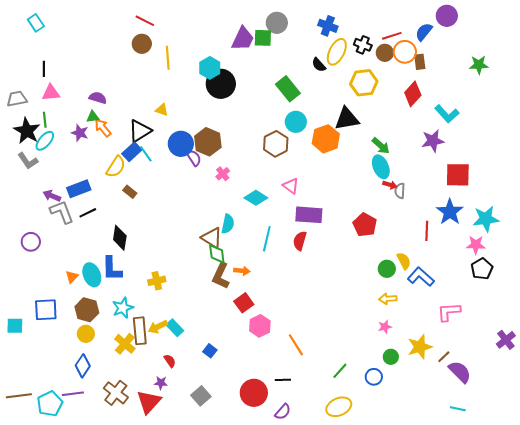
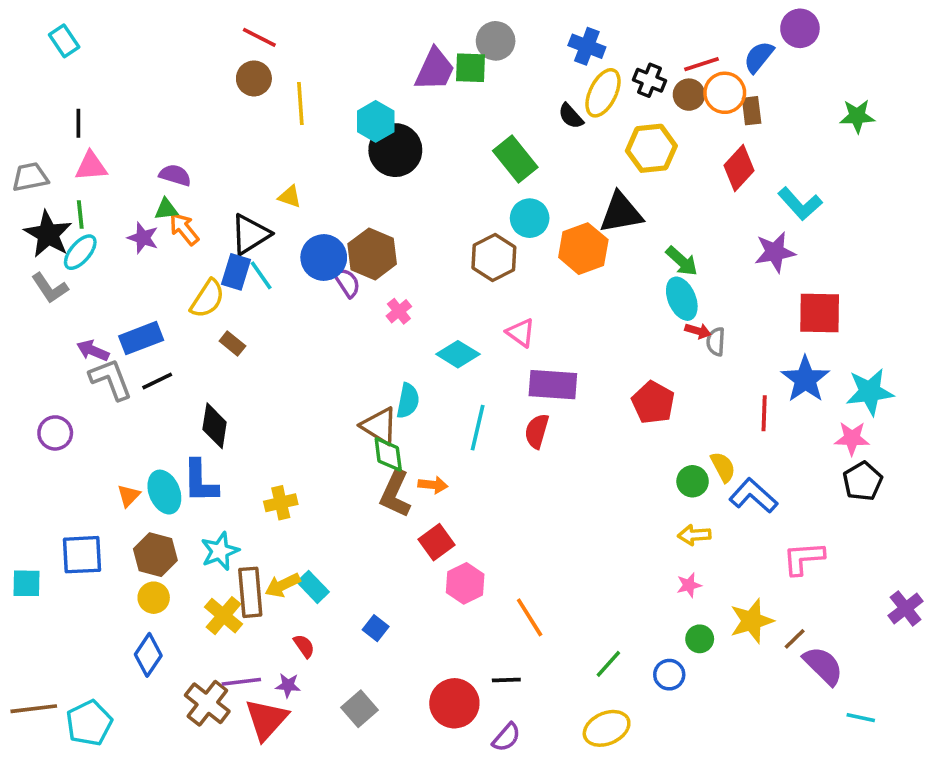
blue rectangle: (132, 152) -> (236, 272), turned -30
purple line: (73, 394) -> (241, 682), moved
cyan line: (458, 409) -> (861, 718), moved

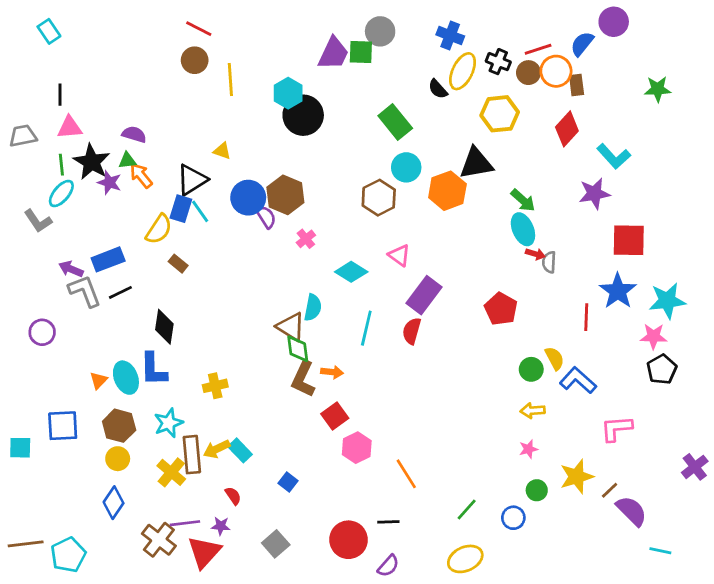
black star: (48, 234) -> (92, 162), moved
purple rectangle: (553, 385) -> (424, 295), turned -57

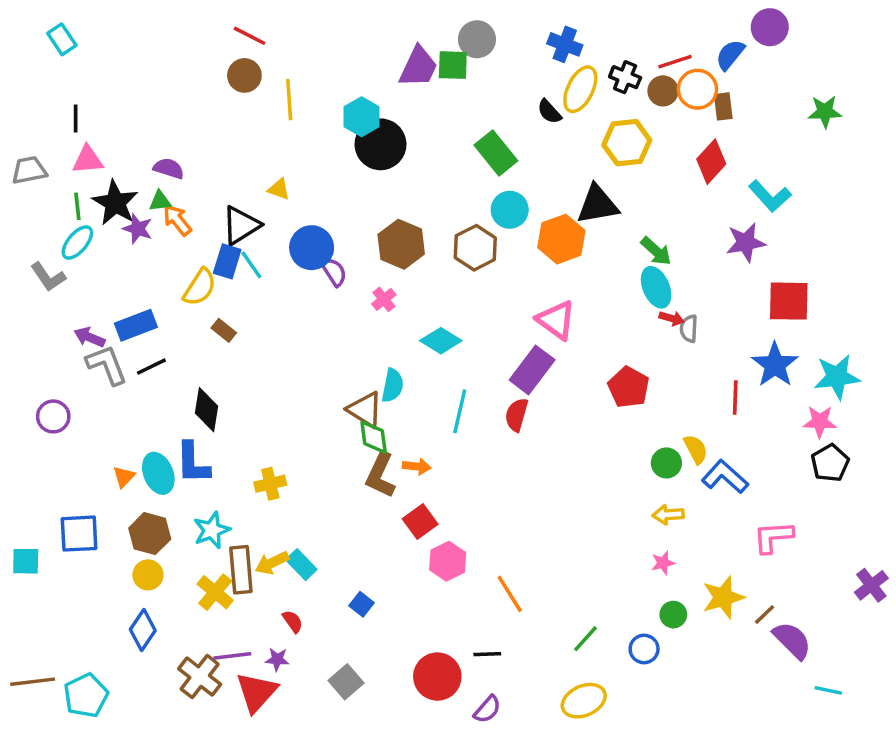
brown hexagon: (285, 195) -> (401, 244), moved
pink triangle: (399, 255) -> (556, 320), moved, size x1.4

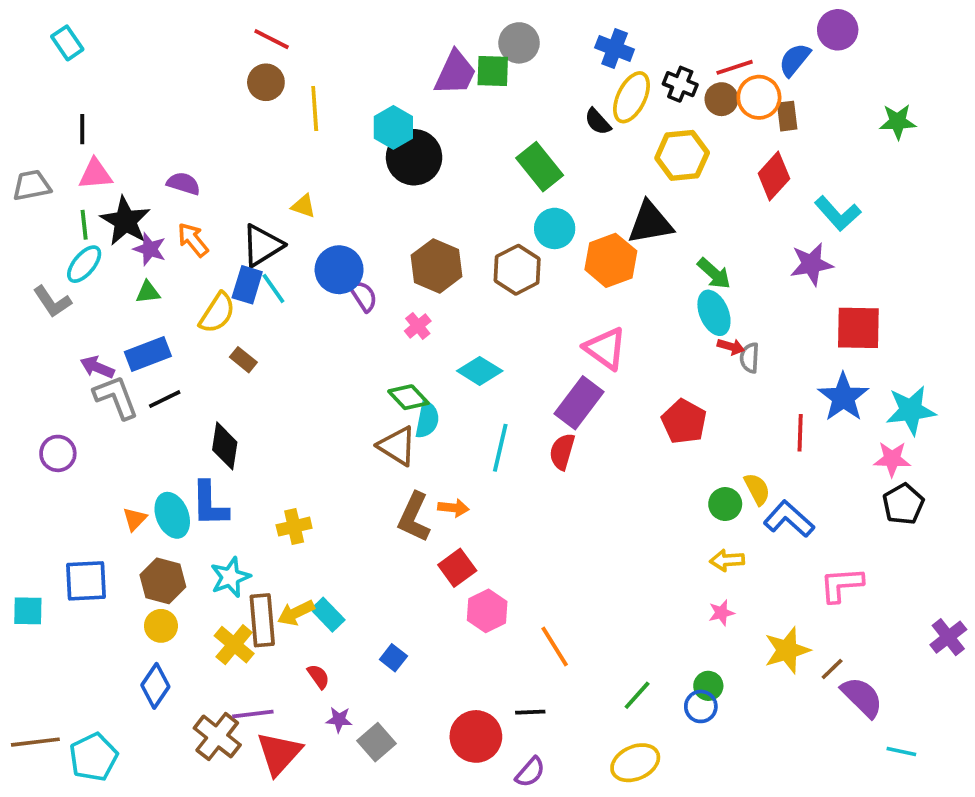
green triangle: (160, 201) -> (148, 292), moved
green diamond: (374, 437) -> (408, 397), moved, turned -36
green circle: (673, 615) -> (708, 686), moved
purple star: (277, 659) -> (339, 720), moved

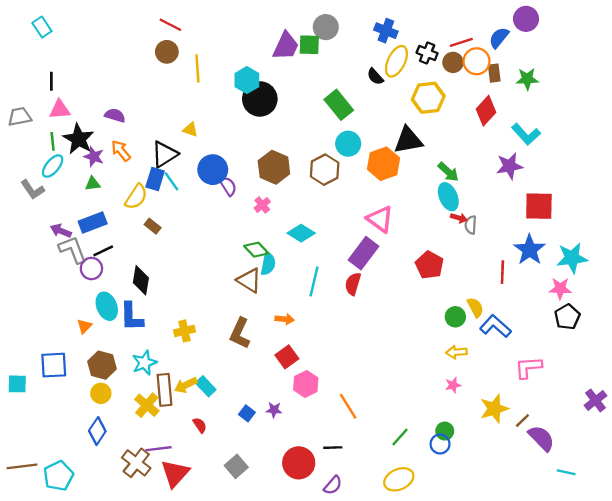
green star: (898, 122) -> (527, 79), moved
purple circle: (58, 453) -> (91, 269), moved
cyan ellipse: (172, 515) -> (107, 306), moved
brown L-shape: (414, 517) -> (240, 333), moved
purple star: (339, 720) -> (274, 410), moved

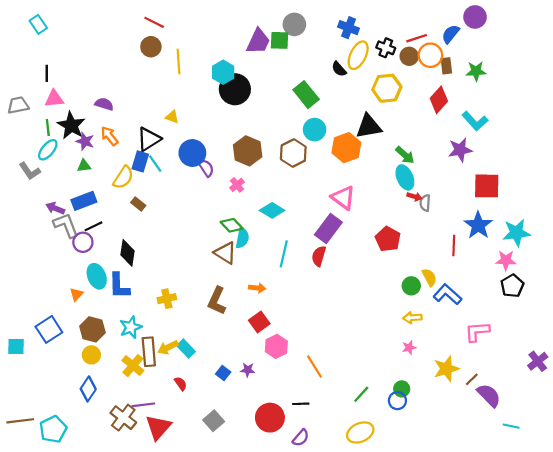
blue square: (54, 365) -> (49, 329), turned -30

